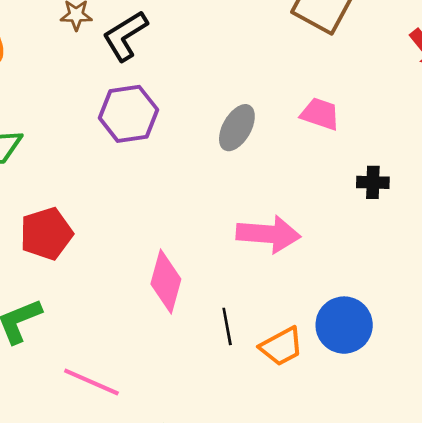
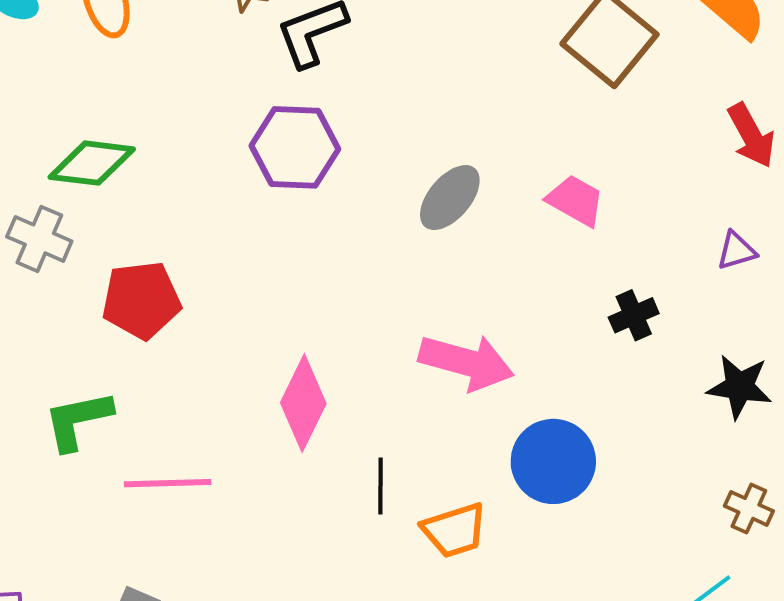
black cross: (373, 182) -> (634, 315), turned -36
blue circle: (344, 325) -> (553, 461), moved
pink line: (91, 382) -> (168, 483), moved, turned -36

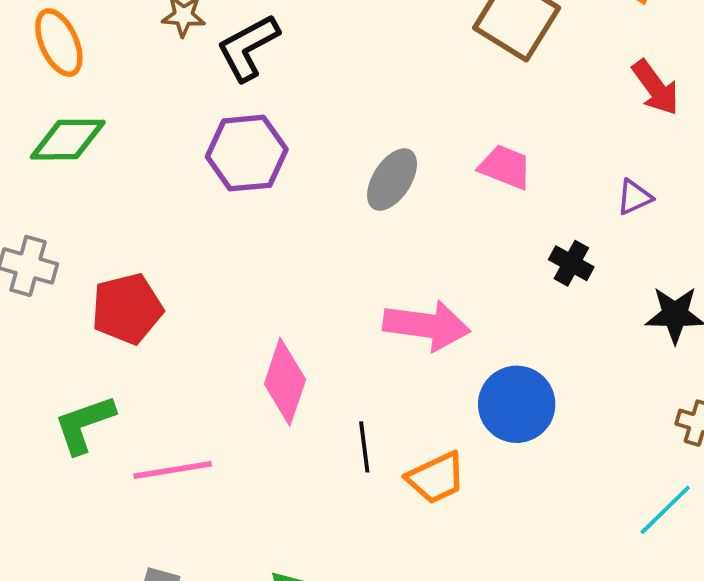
green diamond: (92, 163) -> (68, 140), moved
purple triangle: (737, 251) -> (634, 197), moved
black cross: (634, 315) -> (571, 263), turned -30

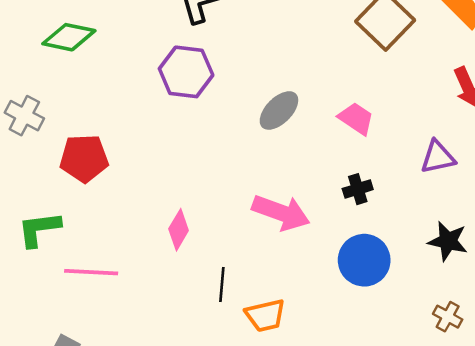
purple triangle: (634, 197) -> (438, 157), size x1.4
black cross: (571, 263) -> (358, 189), moved, turned 32
pink diamond: (285, 382) -> (179, 230), size x0.7
blue circle: (517, 404) -> (364, 260), moved

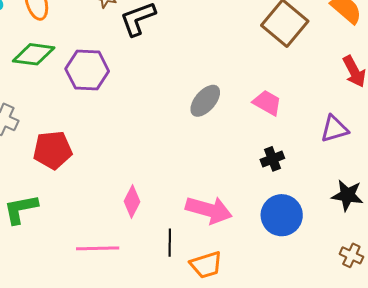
purple hexagon: (186, 72) -> (87, 70), moved
pink arrow: (281, 213) -> (209, 210), moved
pink line: (91, 272) -> (98, 248), moved

